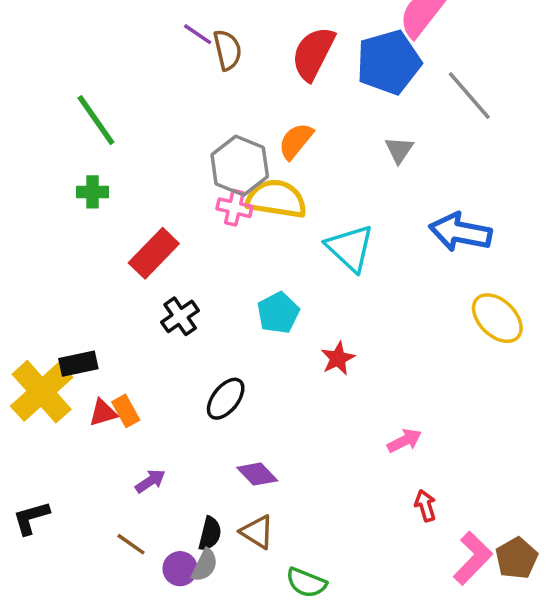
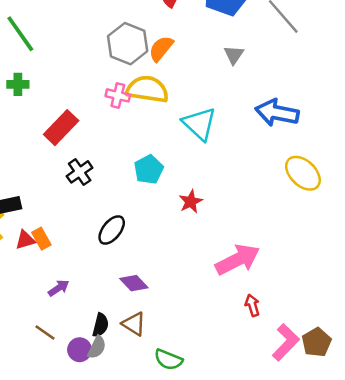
gray hexagon: (240, 166) -> (128, 44), moved
pink arrow: (404, 441) -> (238, 260), size x1.8

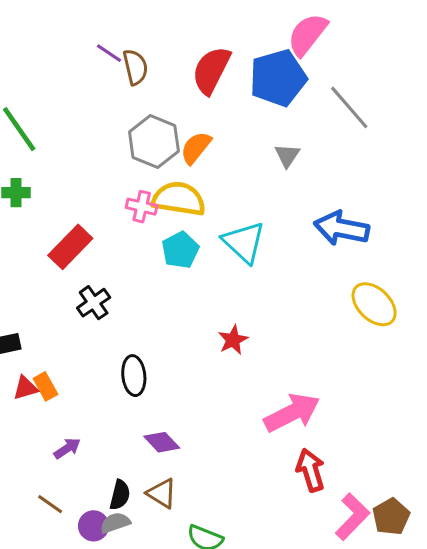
cyan pentagon: (149, 170) -> (180, 250), moved
black ellipse: (112, 230) -> (134, 376), turned -44
red arrow: (252, 305) -> (311, 470), size x1.5
gray semicircle: (97, 347) -> (115, 523), turned -135

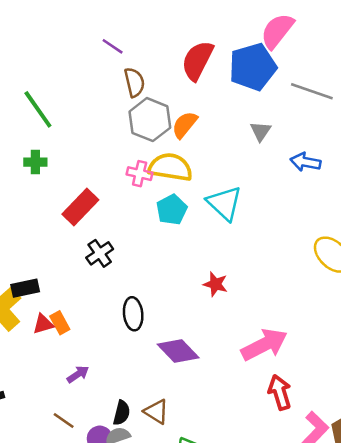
brown semicircle: (135, 67) -> (134, 82), moved
gray line: (349, 107) -> (312, 91), turned -30
blue arrow: (342, 228) -> (305, 162), moved, size x0.7
red star: (233, 340) -> (215, 284), turned -30
purple diamond: (162, 442) -> (178, 351), moved, size x1.4

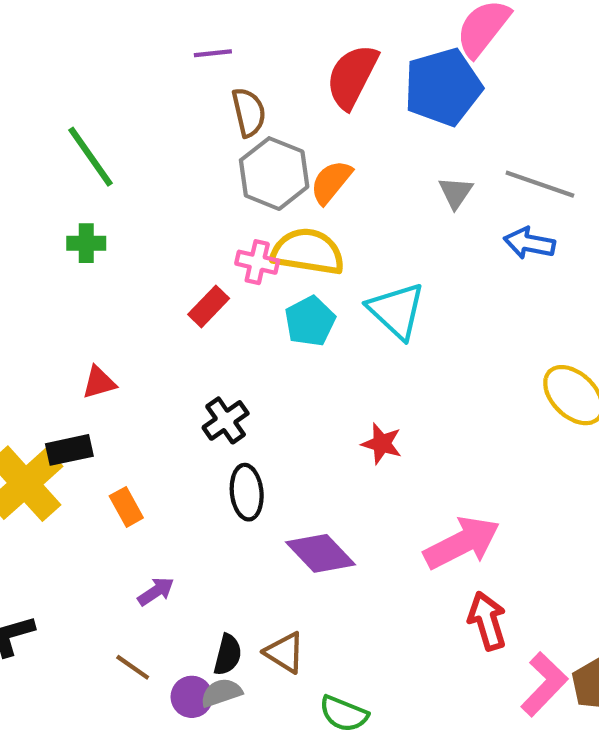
purple line: (113, 46) -> (213, 53), turned -40
gray line: (312, 91) -> (540, 184), moved
red rectangle: (80, 207) -> (209, 306), moved, size x0.7
black cross: (100, 253) -> (226, 420), moved
red triangle: (43, 324) -> (99, 382), moved

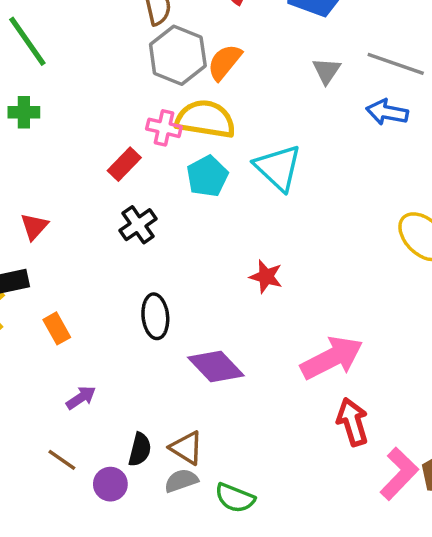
red triangle: (99, 382) -> (34, 226), turned -32
black cross: (226, 420) -> (138, 225), moved
gray semicircle: (221, 693) -> (181, 481), moved

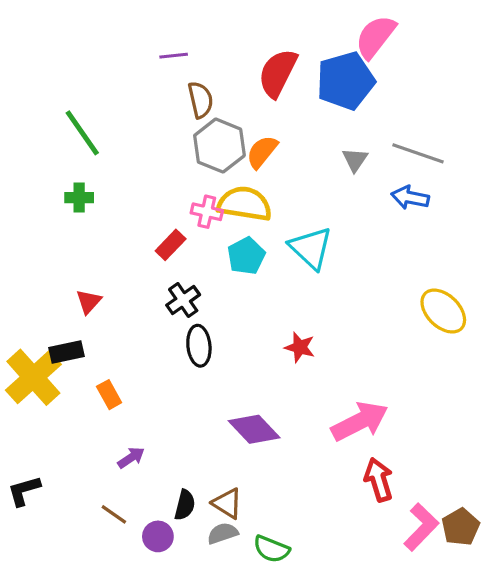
black ellipse: (155, 316) -> (199, 346), moved

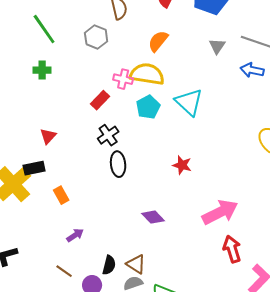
gray hexagon: (219, 146) -> (96, 37), moved, size x0.7
purple diamond: (254, 429) -> (153, 217), size x0.7

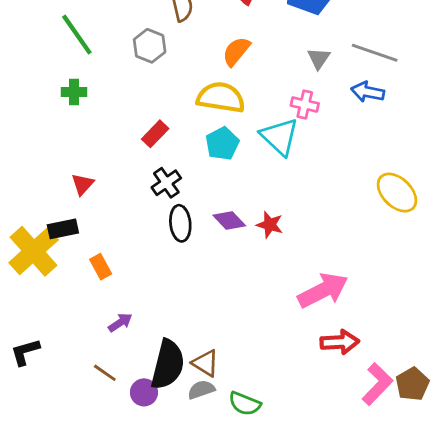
pink cross: (123, 79) -> (305, 104), moved
purple diamond: (153, 217) -> (229, 220), moved
red arrow: (232, 249) -> (340, 342), turned 104
black semicircle: (109, 265) -> (168, 364), size x1.8

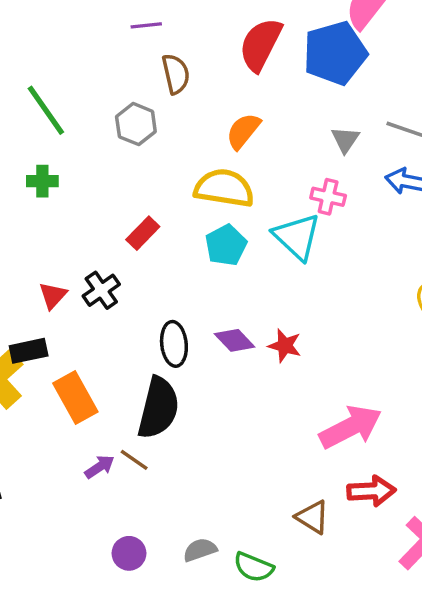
black cross: (166, 183) -> (101, 290), moved
orange rectangle: (101, 267) -> (75, 398), size x1.6
brown triangle: (205, 363) -> (312, 517), moved
black semicircle: (168, 364) -> (158, 408), moved
brown line: (105, 373) -> (134, 460), moved

